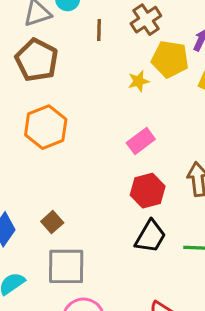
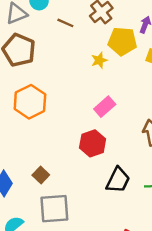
brown line: (99, 30) -> (65, 23), turned -63
red hexagon: (148, 191) -> (93, 143), moved

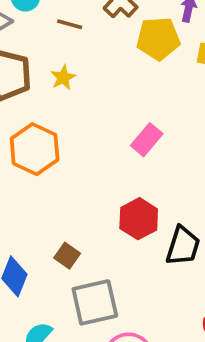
yellow star: (99, 60) -> (63, 78), moved
red hexagon: (93, 143) -> (139, 219), moved

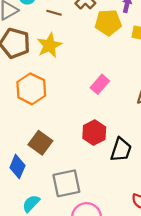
yellow star: (63, 78) -> (49, 45), size x1.6
brown square: (67, 256) -> (40, 143), moved, size x1.5

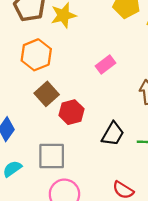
red hexagon: (94, 133) -> (71, 112), moved
brown square: (40, 143) -> (47, 94), moved

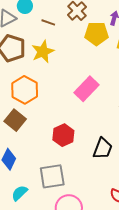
pink rectangle: (105, 65) -> (87, 89), size x1.4
brown square: (47, 94) -> (15, 120), moved

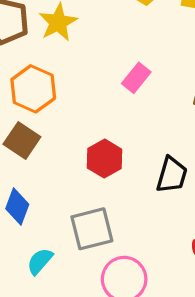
pink rectangle: (87, 89) -> (136, 78), size x0.7

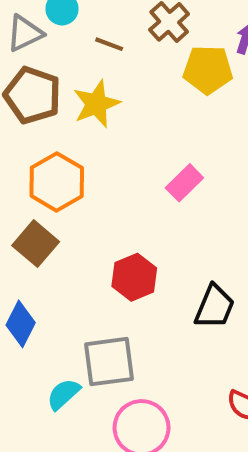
cyan semicircle: (40, 261) -> (63, 394), moved

